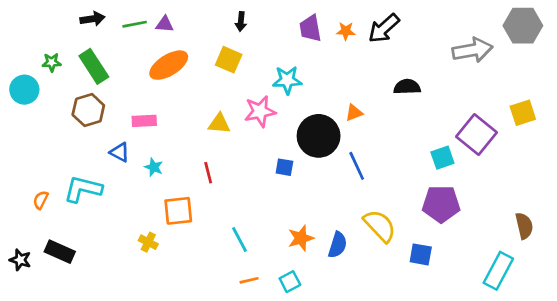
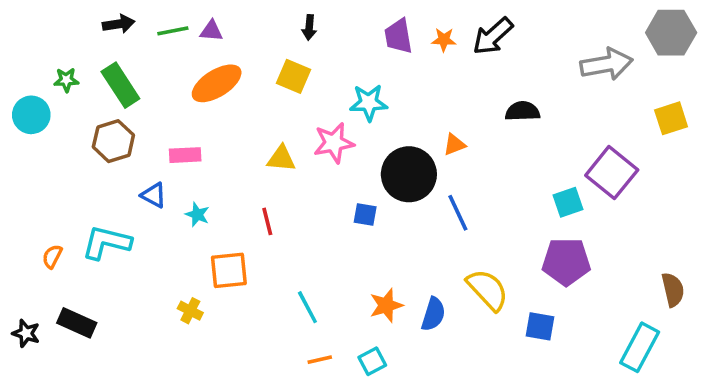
yellow square: (523, 113) -> (671, 118), moved

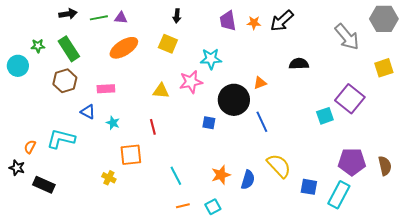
gray arrow: (606, 64) -> (347, 37), turned 60
purple pentagon: (566, 262) -> (352, 162), moved
black star: (26, 333) -> (17, 168), moved
cyan rectangle: (640, 347) -> (339, 195), moved

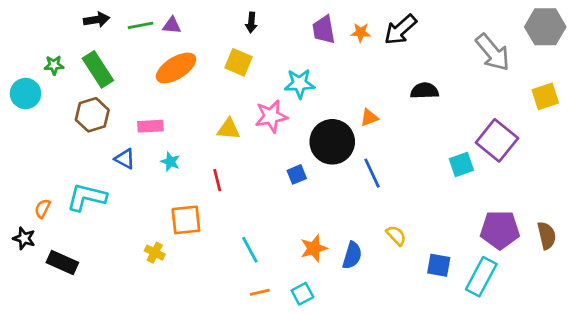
cyan star: (113, 123) -> (170, 162), moved
blue square: (209, 123) -> (297, 174), turned -32
yellow semicircle: (279, 166) -> (396, 236), size x0.6

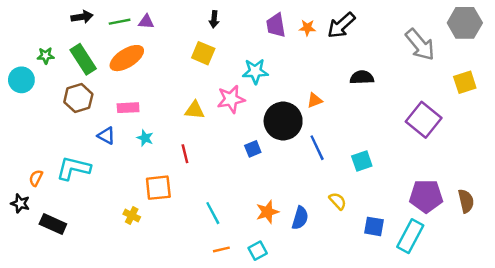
orange ellipse: (176, 68) -> (127, 58), moved
cyan square: (461, 165) -> (362, 161), moved

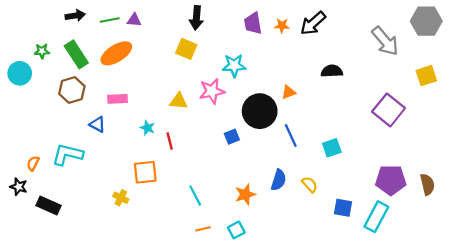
black arrow: (214, 19) -> (196, 18), size x1.5
cyan star: (145, 138) -> (147, 128), moved
blue semicircle: (300, 218) -> (279, 180), moved

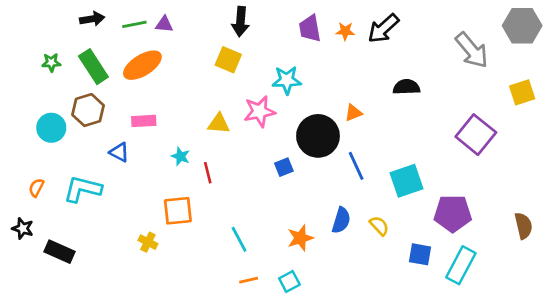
cyan circle: (20, 73) -> (51, 128), moved
cyan square: (332, 148) -> (406, 181), size x1.4
orange semicircle: (33, 163) -> (36, 188), moved
purple pentagon: (391, 180) -> (453, 213), moved

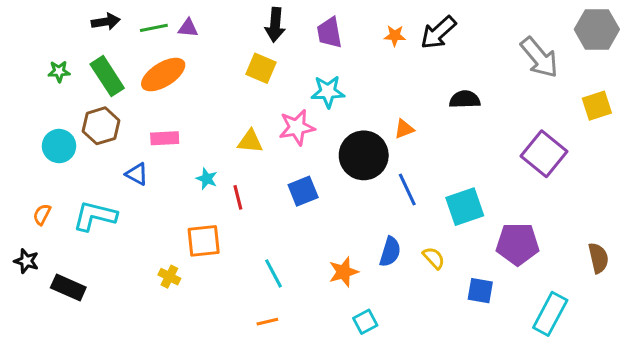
purple trapezoid: (310, 28) -> (329, 33), moved
blue square: (284, 167) -> (303, 191), moved, size x1.4
cyan rectangle: (461, 265) -> (550, 314), moved
orange line: (249, 280) -> (267, 322), moved
cyan square: (289, 282) -> (365, 322), moved

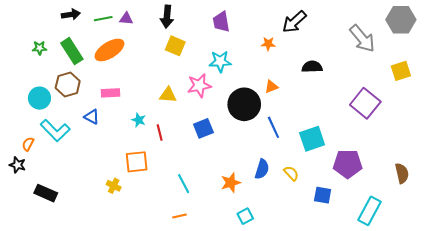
black arrow: (275, 25) -> (167, 17), moved
orange star: (395, 36) -> (268, 44), moved
cyan L-shape: (95, 216) -> (55, 130), moved, turned -148
black star: (26, 261) -> (18, 165), moved

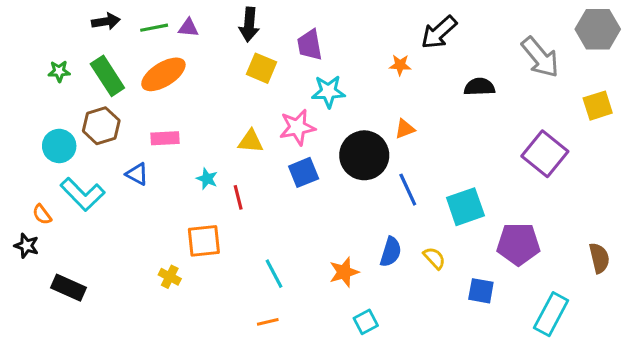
purple trapezoid: (221, 22) -> (310, 45), moved
black semicircle: (312, 67) -> (479, 87), moved
blue square: (203, 128) -> (304, 172), moved
orange semicircle: (28, 144) -> (42, 214), turned -64

